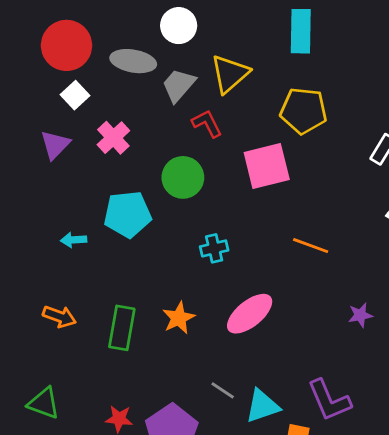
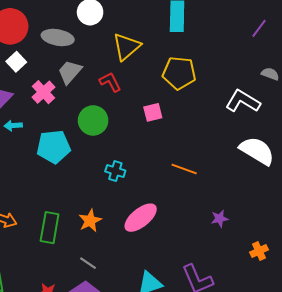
gray trapezoid: (179, 85) -> (70, 72), moved
pink square: (267, 166) -> (153, 112), size x0.6
cyan arrow: (74, 240) -> (13, 126), moved
cyan cross: (214, 248) -> (115, 171), turned 30
gray line: (223, 390) -> (88, 263), moved

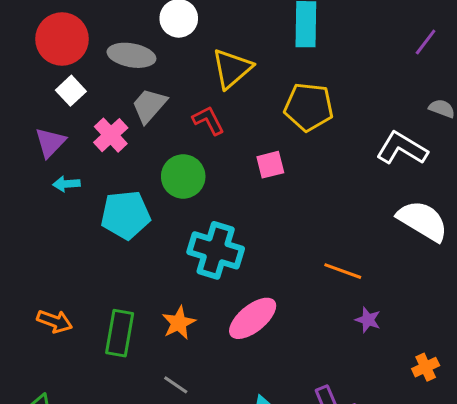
orange line: (184, 169) -> (343, 271), moved
cyan cross: (115, 171) -> (216, 250), size x1.8
purple star: (220, 219) -> (368, 320), turned 30

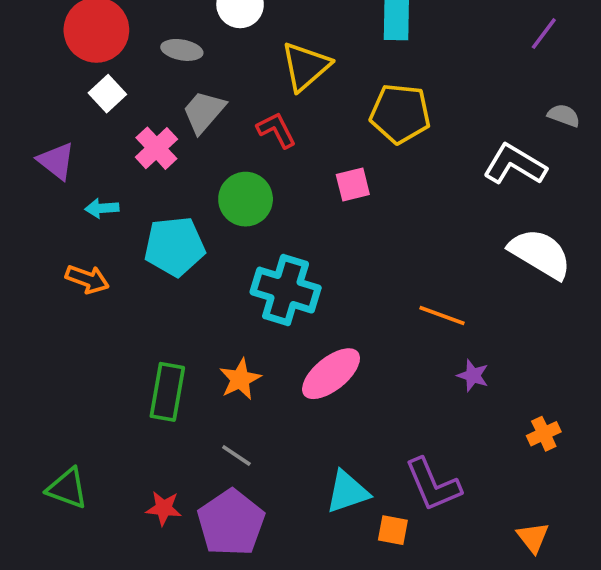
gray ellipse: (131, 55) -> (182, 50), size x0.7
purple triangle: (50, 142) -> (56, 161), moved, turned -36
orange arrow: (55, 321) -> (87, 279), moved

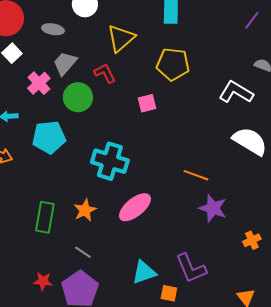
green circle: (246, 199) -> (78, 97), moved
purple star: (473, 376) -> (213, 208), size x1.6

